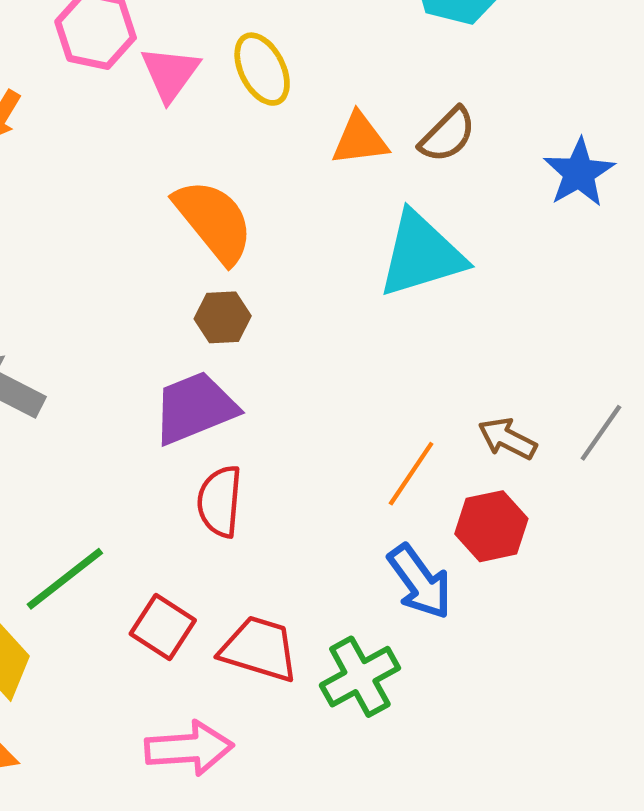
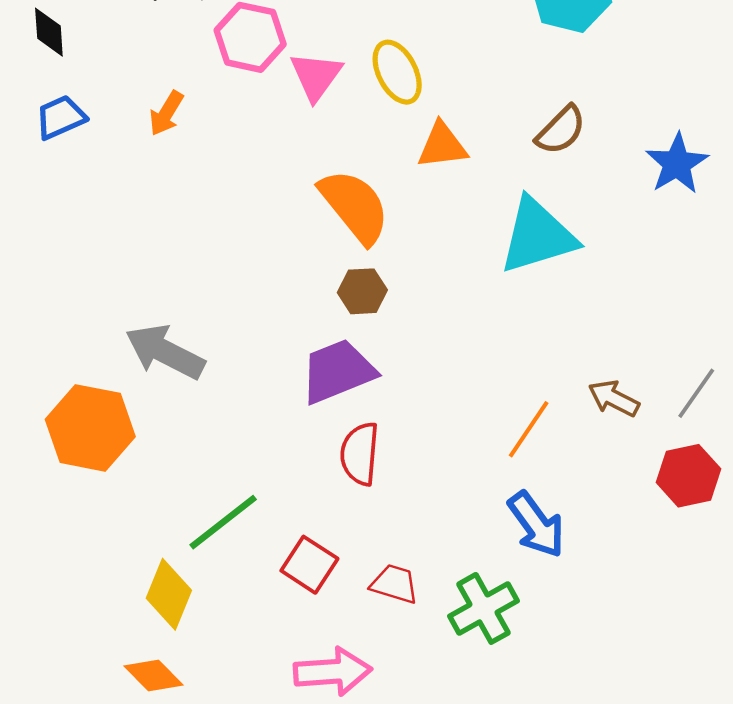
orange triangle: (360, 139) -> (442, 146), moved
red hexagon: (491, 526) -> (688, 476), moved
red trapezoid: (259, 649) -> (395, 584), size x0.7

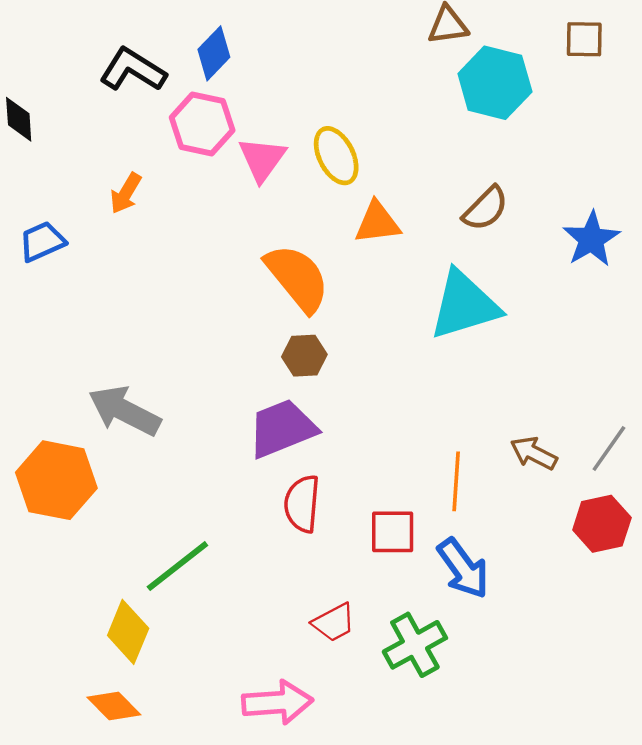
blue trapezoid: (61, 117) -> (42, 242), moved
orange line: (529, 429) -> (456, 481), turned -30
red square: (309, 565) -> (393, 532), moved, turned -33
red trapezoid: (395, 584) -> (334, 622), turned 135

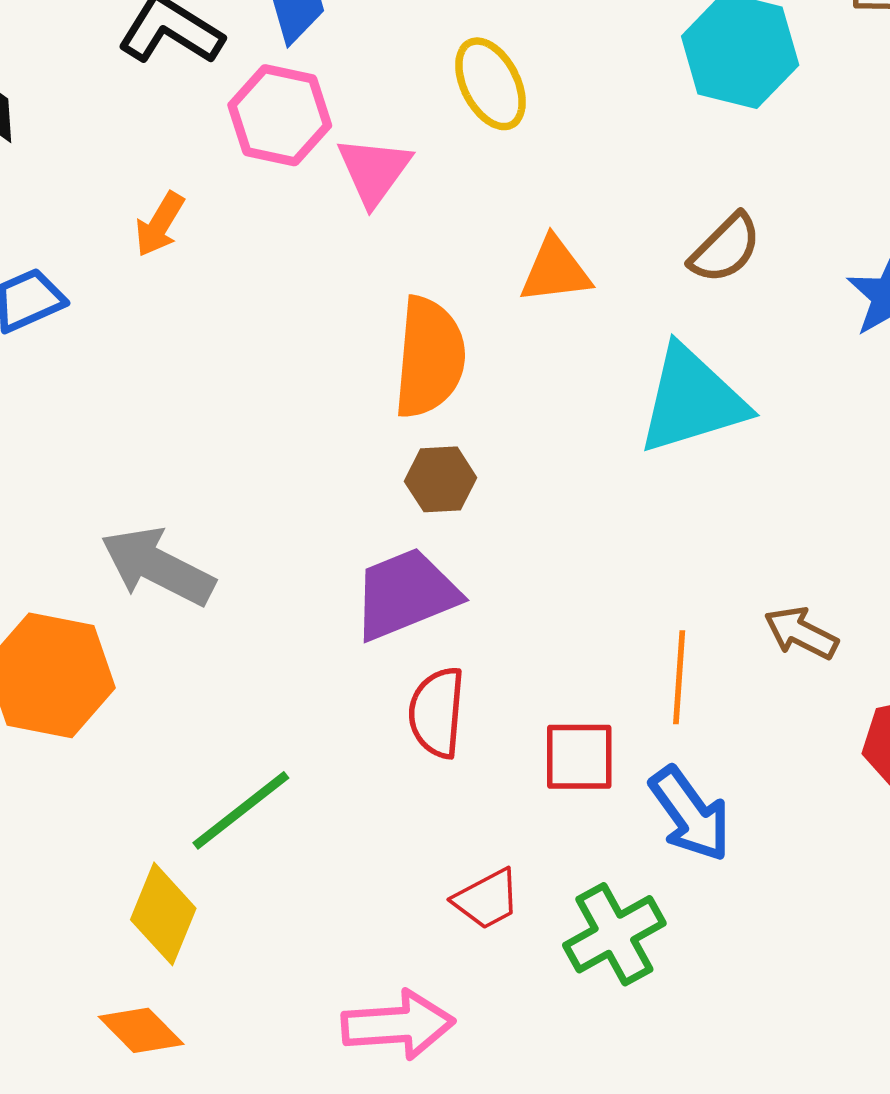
yellow ellipse: (336, 156) -> (490, 84), moved
orange semicircle: (297, 278) -> (429, 357), turned 44

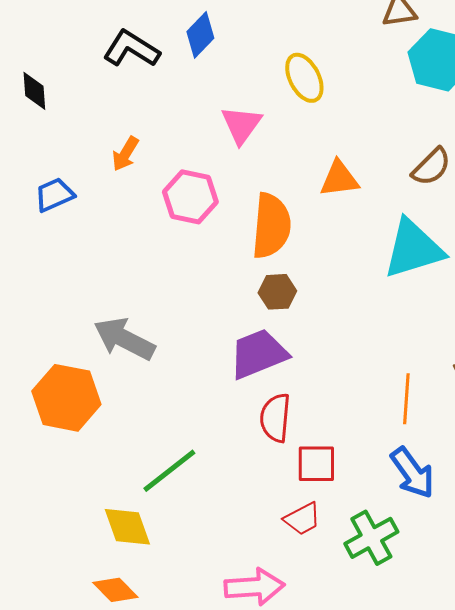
pink hexagon: (280, 115) -> (190, 197), moved
red square: (579, 757) -> (316, 464), moved
yellow diamond: (163, 914) -> (127, 527), turned -42

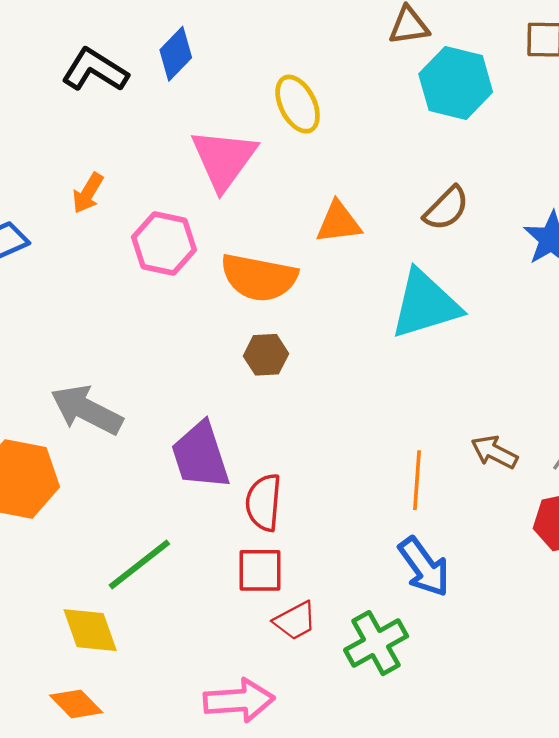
pink triangle: (241, 125) -> (224, 159), size x1.4
orange semicircle: (271, 226) -> (259, 277), turned 96
purple trapezoid: (258, 354) -> (200, 456), moved, turned -86
red square: (316, 464) -> (260, 570), moved

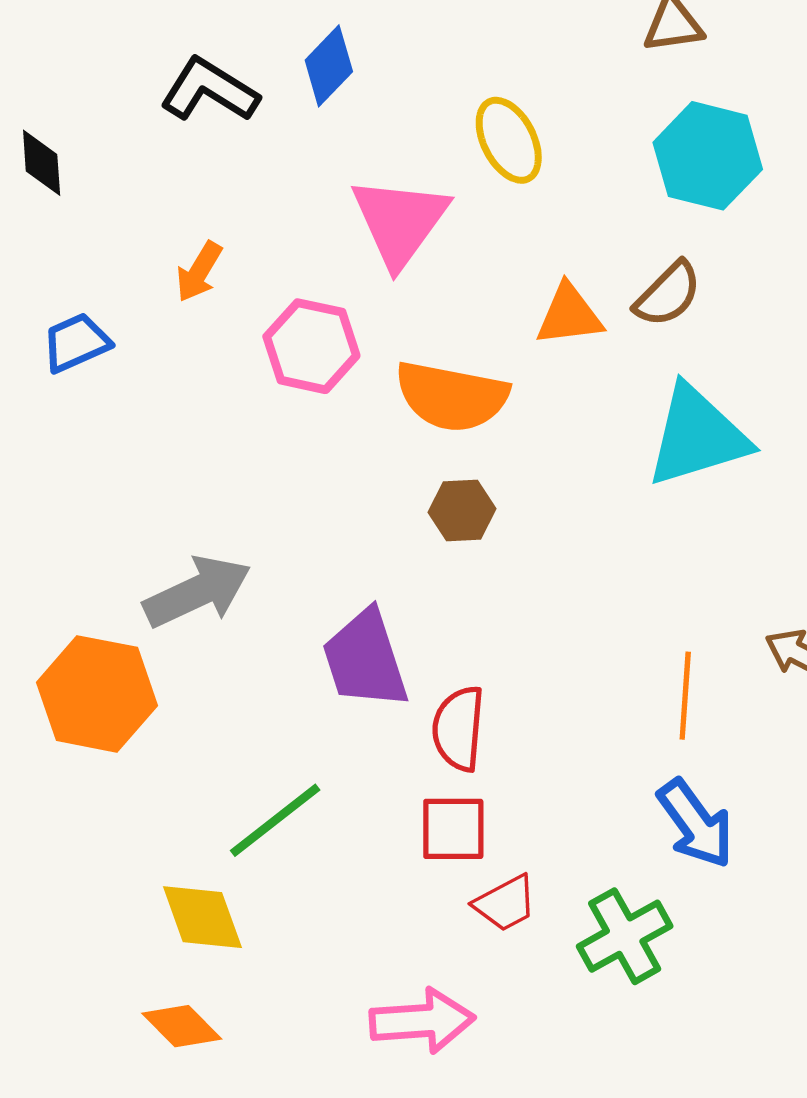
cyan hexagon: (456, 83) -> (708, 156), moved
brown semicircle: (446, 208) -> (668, 294), moved
gray arrow: (87, 410) -> (197, 592), turned 128

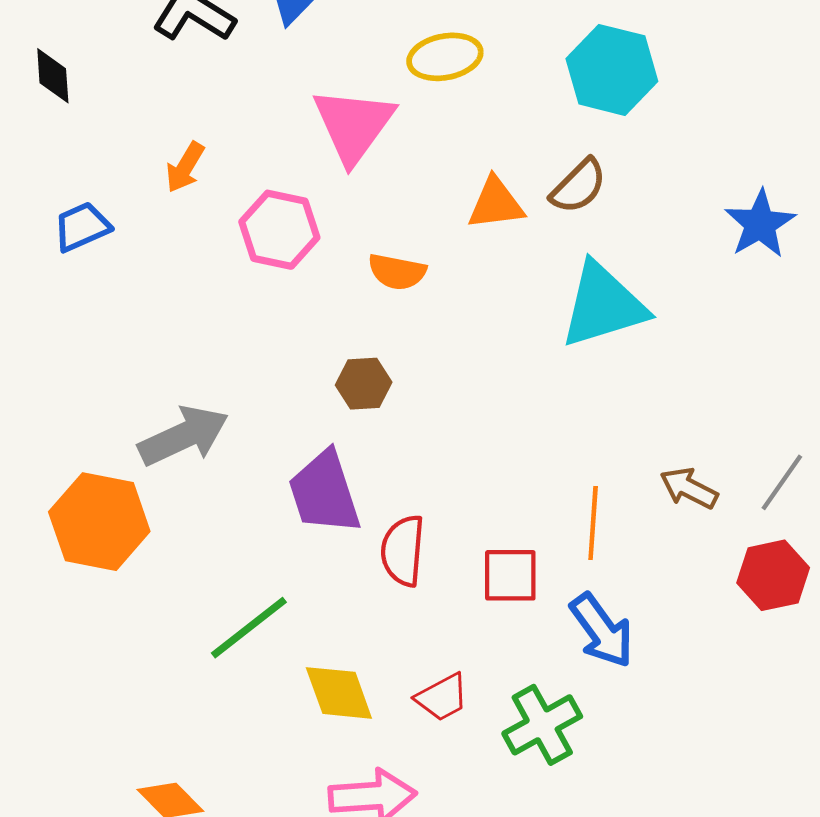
yellow ellipse: (509, 140) -> (445, 57), turned -74
orange semicircle: (452, 396) -> (397, 272), size x0.6
brown hexagon: (462, 511) -> (364, 384), moved
red square: (453, 829) -> (510, 575), moved
yellow diamond: (202, 917) -> (339, 693), moved

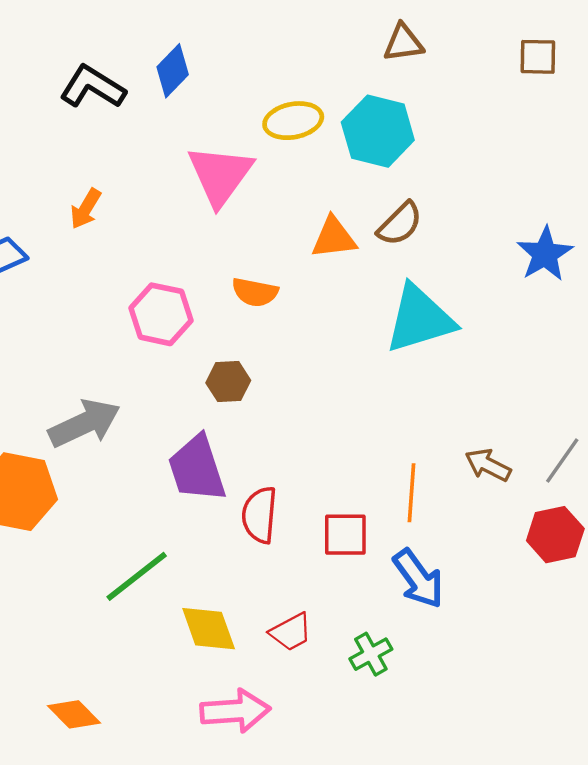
cyan hexagon: (612, 70) -> (378, 131), moved
pink hexagon: (279, 230) -> (161, 314), moved
green cross: (542, 725) -> (371, 654), size x0.7

